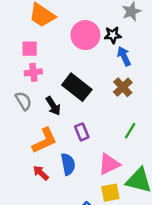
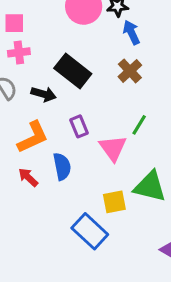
black arrow: (53, 106) -> (44, 94), turned -42
pink triangle: (109, 164) -> (113, 148), moved, turned -40

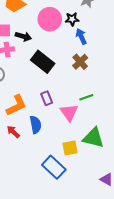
black arrow: (44, 94) -> (23, 36), moved
green line: (139, 125) -> (86, 97), turned 40

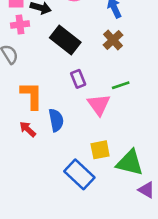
purple rectangle: (47, 98) -> (78, 79), moved
orange L-shape: (16, 105) -> (32, 96), turned -65
green triangle: (93, 138) -> (130, 163), moved

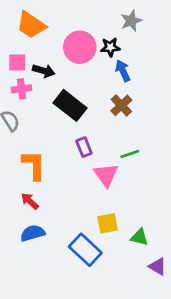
blue semicircle: (56, 120) -> (33, 233), moved, turned -95
green triangle: (130, 163) -> (139, 237), size x0.6

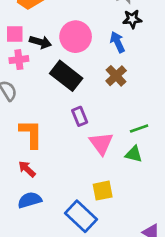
pink circle: (80, 47) -> (76, 37), moved
black star: (110, 47) -> (132, 19), moved
green line: (130, 154) -> (139, 128), moved
green triangle: (139, 237) -> (134, 154), moved

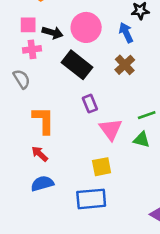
yellow square: (103, 191) -> (102, 167), moved
blue rectangle: (81, 216) -> (91, 199), turned -48

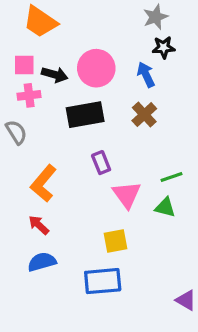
black rectangle: (77, 65) -> (85, 115), turned -48
orange L-shape: (44, 120) -> (43, 183), turned -140

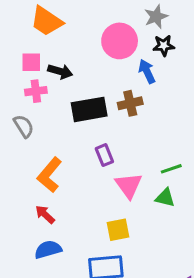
pink circle: (96, 68) -> (120, 41), moved
brown cross: (144, 115) -> (130, 103), moved, turned 30

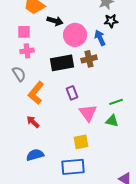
pink circle: (120, 41) -> (75, 35), moved
black arrow: (60, 71) -> (55, 21), moved
orange L-shape: (50, 175) -> (36, 93), moved
red arrow: (45, 214) -> (33, 122), moved

